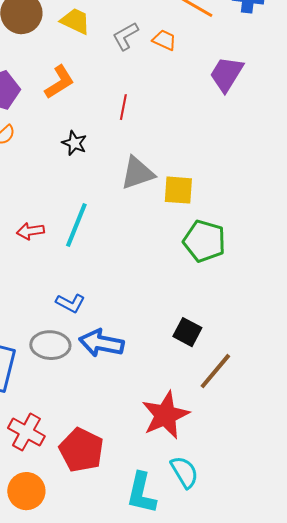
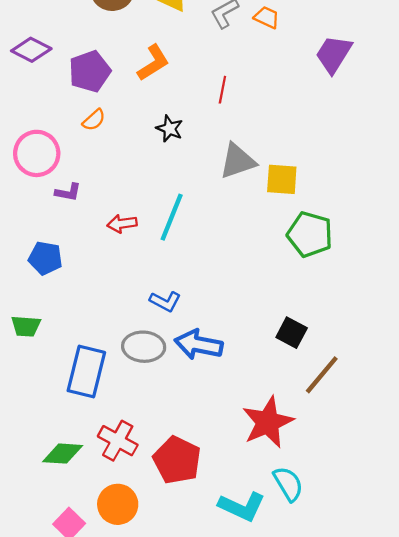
cyan L-shape: (141, 493) -> (242, 506), turned -78

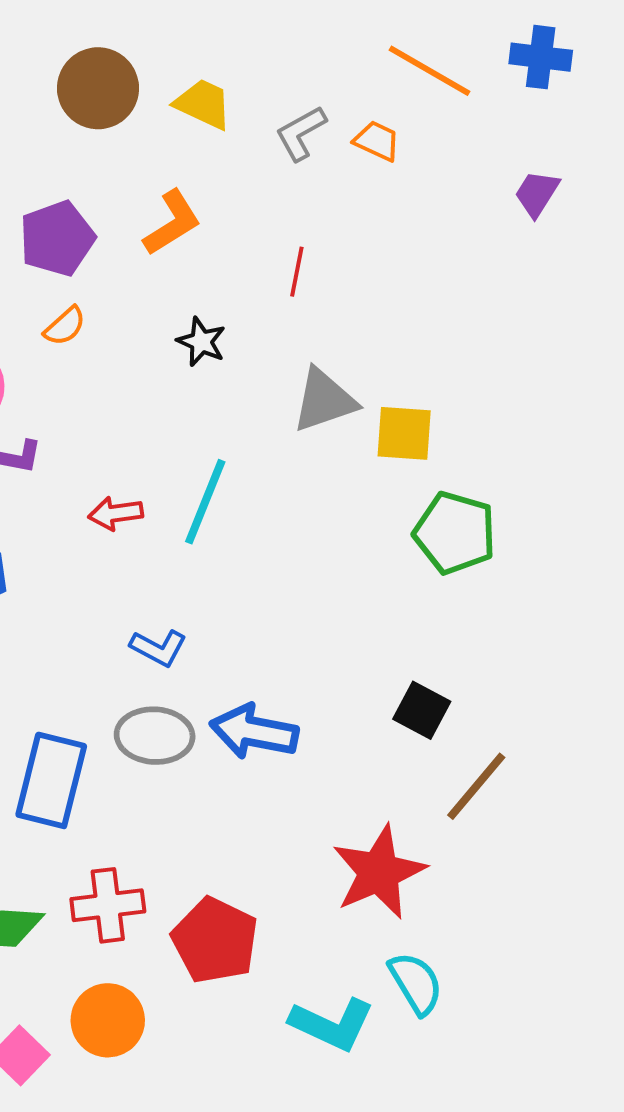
purple trapezoid: (334, 54) -> (537, 194), moved, size x0.7
blue L-shape: (165, 301) -> (158, 648), moved
red cross: (118, 441) -> (108, 905), turned -36

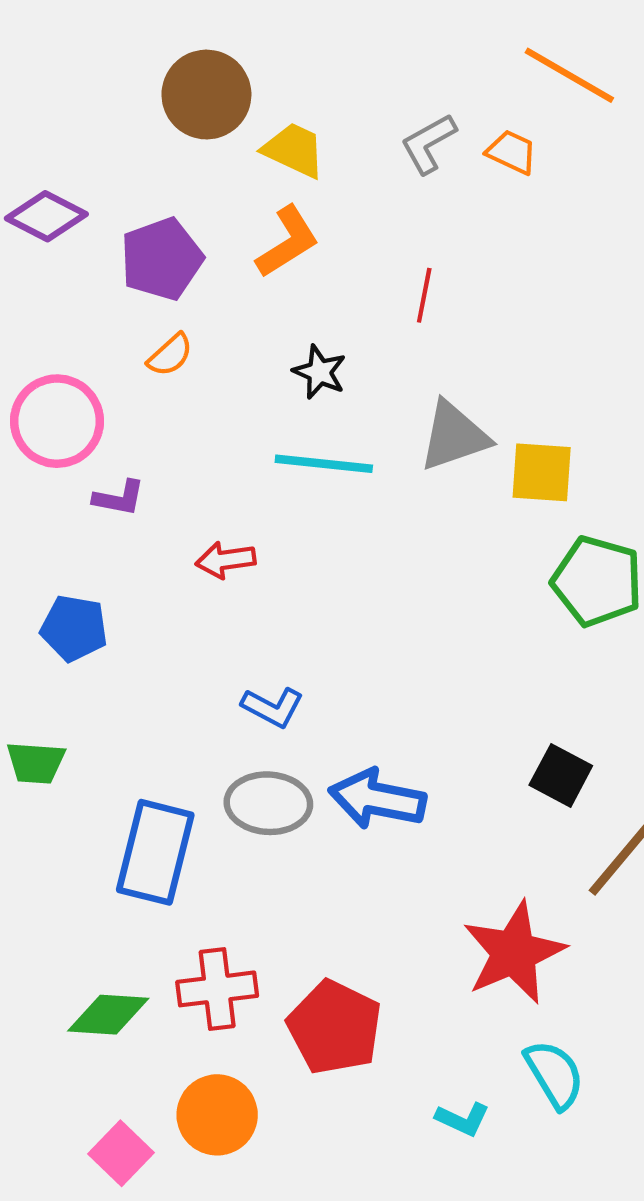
yellow trapezoid: (203, 104) -> (294, 150), moved
cyan line: (205, 502) -> (324, 464), moved, turned 74
cyan L-shape: (332, 1024) -> (463, 1119), size x0.6

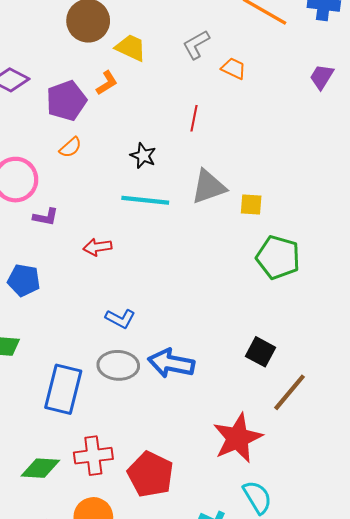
orange trapezoid: (512, 152) -> (233, 68), moved
orange L-shape: (288, 242) -> (107, 83), moved, size x0.7
yellow square: (542, 472) -> (251, 204), size x0.7

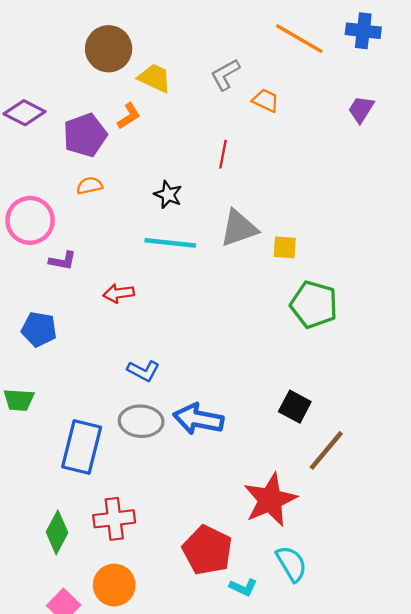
orange semicircle: (70, 147) -> (89, 186), turned -150
green diamond: (40, 468) -> (57, 532), turned -66
red pentagon: (150, 474) -> (207, 550), moved

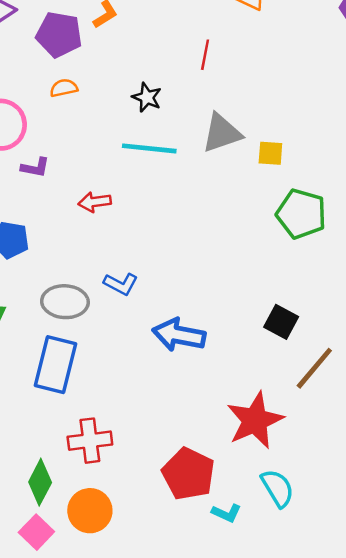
purple pentagon: (85, 135) -> (59, 34), turned 30
gray ellipse: (141, 421) -> (65, 302), moved
green diamond: (57, 532) -> (40, 482), moved

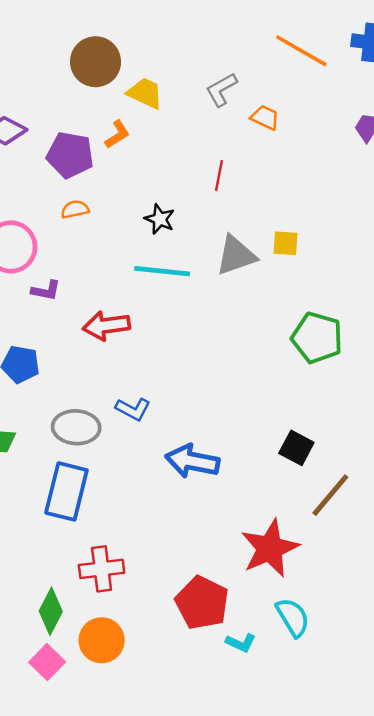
yellow square: (270, 153) -> (286, 243), moved
red arrow: (95, 202) -> (106, 326), size x1.4

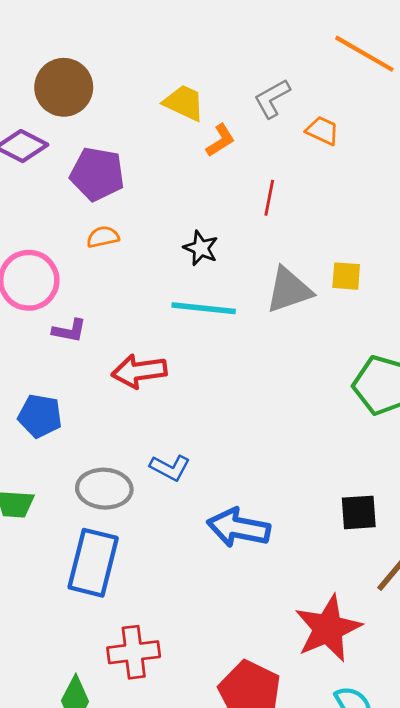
brown circle: (96, 62) -> (64, 87), moved
orange L-shape: (117, 134) -> (220, 140), moved
black square: (296, 448) -> (359, 512), turned -32

